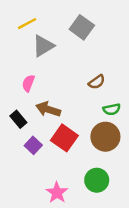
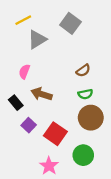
green semicircle: (112, 109) -> (85, 94), moved
red square: (64, 138) -> (55, 134), moved

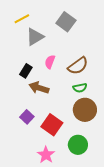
brown semicircle: (83, 71) -> (78, 66), size x1.5
pink semicircle: (24, 72) -> (50, 62), moved
black rectangle: (16, 103) -> (26, 71), moved, turned 72

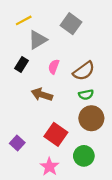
black rectangle: (26, 71) -> (22, 65), moved
purple square: (27, 117) -> (17, 143), moved

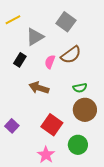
yellow line: (24, 20) -> (13, 20), moved
brown semicircle: (84, 71) -> (71, 55), moved
purple square: (17, 143) -> (12, 126), moved

